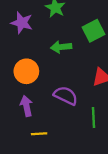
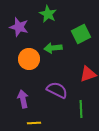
orange circle: (26, 71) -> (29, 59), moved

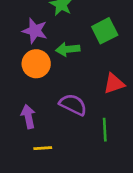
purple star: (19, 27) -> (35, 31), moved

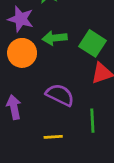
green square: (105, 31) -> (92, 43), moved, turned -30
yellow line: (43, 148) -> (53, 137), moved

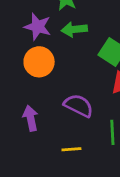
green arrow: (55, 38) -> (74, 29), moved

